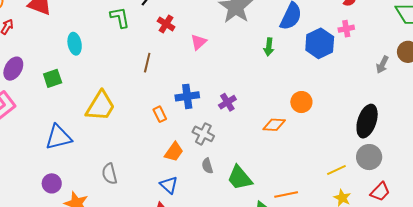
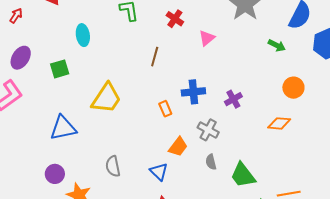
green arrow: (269, 47) -> (277, 45), turned -72
orange circle: (301, 102) -> (293, 88), moved
blue triangle: (169, 185) -> (159, 172), moved

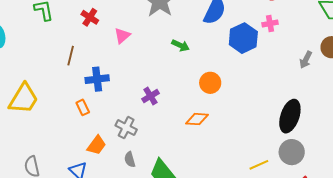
green arrow: (277, 45) -> (180, 45), moved
blue cross: (193, 92) -> (97, 79), moved

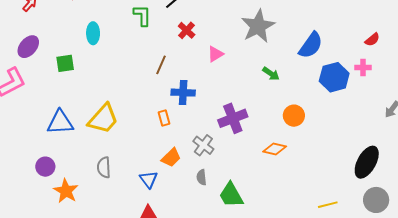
purple cross: (150, 96) -> (233, 118), size x1.6
yellow trapezoid: (24, 99) -> (103, 119), moved
gray circle: (292, 152) -> (376, 200), moved

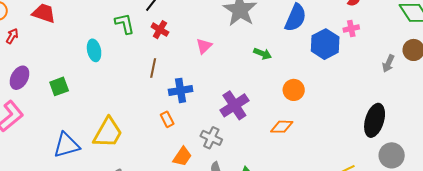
red cross: (187, 30) -> (160, 30), moved
cyan ellipse: (93, 33) -> (94, 50), moved

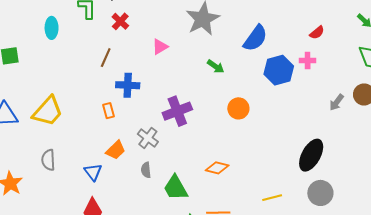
orange diamond: (282, 127) -> (217, 168), moved

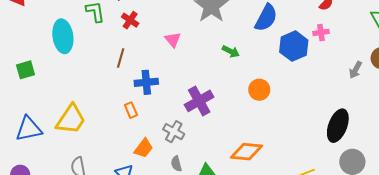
cyan ellipse: (52, 28) -> (63, 36), size x1.5
pink triangle: (160, 47) -> (173, 40), turned -30
orange diamond: (217, 168) -> (246, 152), size x1.4

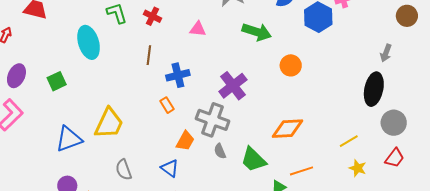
pink triangle: (173, 40) -> (198, 29), turned -36
green arrow: (231, 51) -> (257, 32), size x1.6
gray arrow: (355, 70) -> (386, 53), moved
gray cross: (174, 132) -> (213, 120), size x1.5

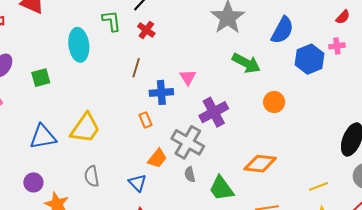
pink triangle: (198, 29) -> (188, 77), moved, turned 42

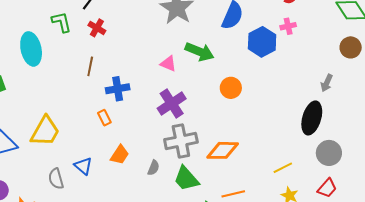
pink triangle: (188, 77) -> (168, 64), moved, turned -30
gray cross: (188, 142) -> (181, 141), moved, turned -36
gray semicircle: (190, 174) -> (154, 168), turned -140
blue triangle: (137, 183) -> (83, 166), moved

